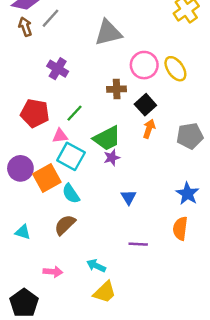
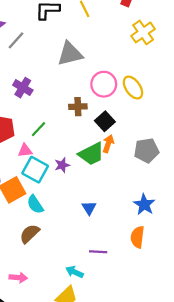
green trapezoid: (107, 138) -> (91, 154), moved
purple star: (112, 158) -> (62, 165), moved
cyan arrow: (96, 266) -> (74, 272), moved

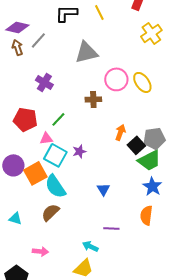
black square: (105, 121) -> (136, 145), moved
green trapezoid: (91, 154) -> (149, 160), moved
cyan semicircle: (35, 204) -> (55, 186), size x1.4

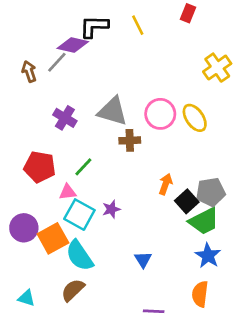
purple diamond: (17, 27) -> (73, 45), moved
yellow cross: (151, 33) -> (217, 68), moved
gray triangle: (86, 52) -> (113, 111), moved, turned 30

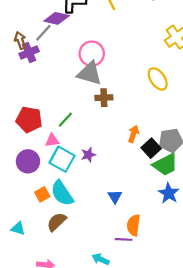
pink circle: (160, 114) -> (92, 54), moved
purple cross: (65, 118) -> (29, 53), moved, turned 36
purple circle: (24, 228) -> (28, 161), moved
orange square: (53, 238) -> (42, 194), moved, size x0.6
orange semicircle: (200, 294) -> (134, 225), moved

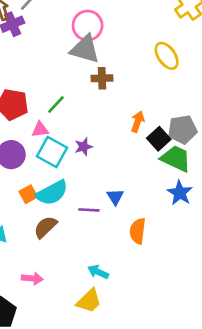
green trapezoid: (165, 165) -> (176, 159), turned -128
cyan semicircle: (62, 193) -> (52, 193), turned -84
purple line: (124, 239) -> (89, 210), moved

